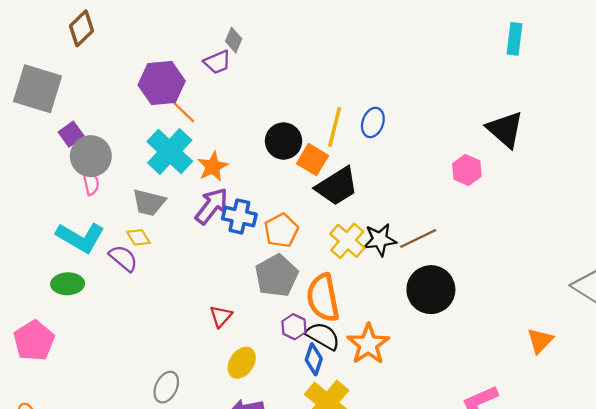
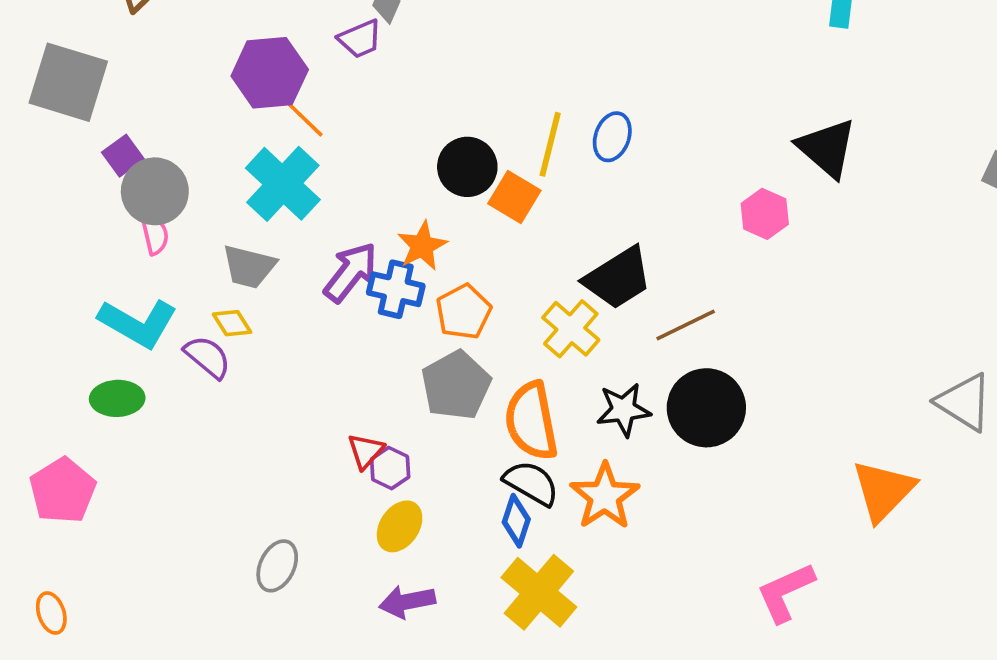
orange star: (213, 167) -> (422, 246), moved
black trapezoid: (337, 186) -> (618, 278), moved
black star: (380, 240) -> (624, 410), moved
purple hexagon: (294, 327) -> (390, 468), moved
orange triangle: (540, 341) -> (883, 491), size x1.5

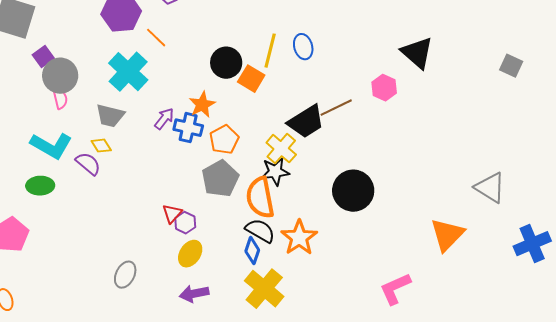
orange line: (305, 120) -> (156, 38), moved
blue ellipse: (612, 137) -> (303, 47), turned -35
purple arrow: (351, 272) -> (164, 119), size x0.7
brown line: (686, 325) -> (336, 108), moved
black star: (624, 410) -> (275, 172), moved

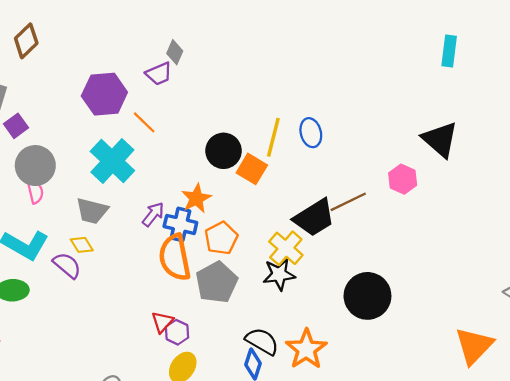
purple square: (43, 57) -> (16, 126), moved
orange semicircle: (260, 198) -> (175, 257), moved

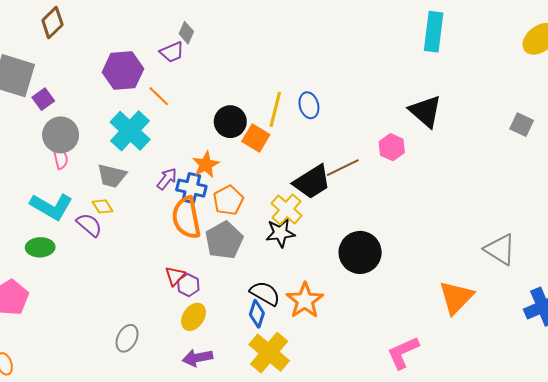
cyan rectangle: (449, 51) -> (434, 32), size x1.4

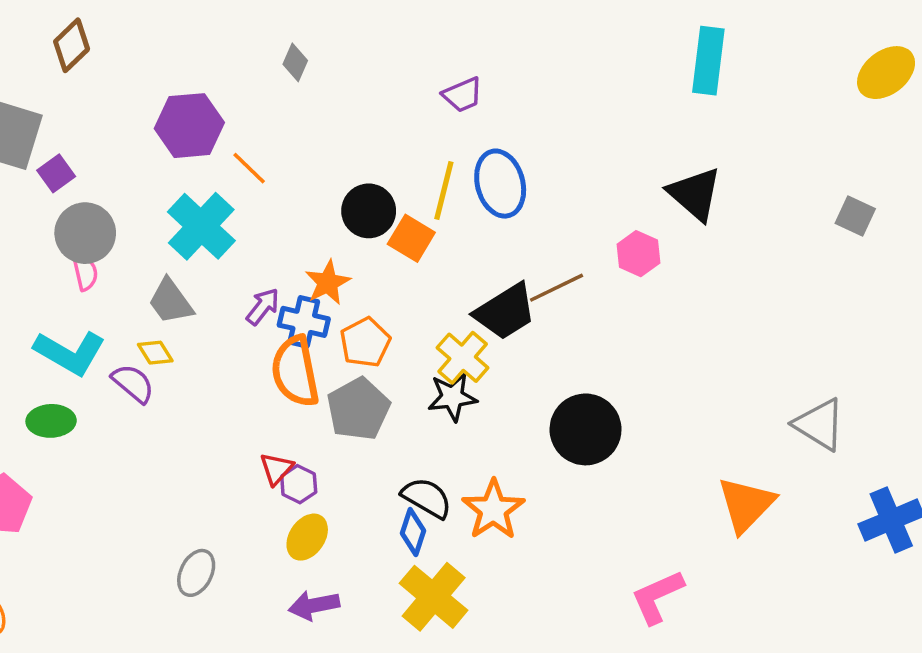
purple trapezoid: (172, 52) -> (463, 95), moved
blue ellipse: (309, 105) -> (500, 184), size x1.5
gray trapezoid: (112, 176) -> (171, 301), turned 40

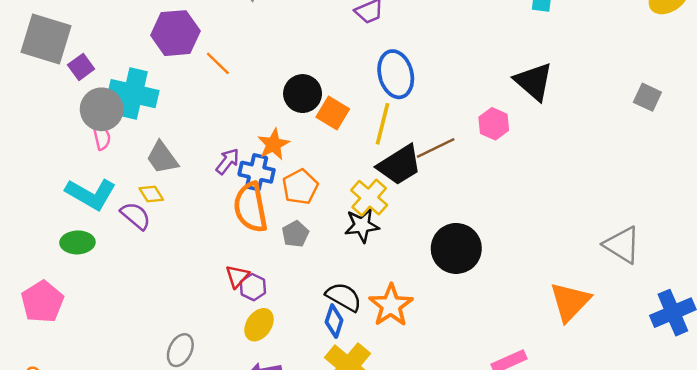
yellow line: (444, 190) -> (382, 124), moved
cyan cross: (201, 226) -> (133, 94), moved, turned -30
gray pentagon: (358, 409) -> (295, 234), size x0.6

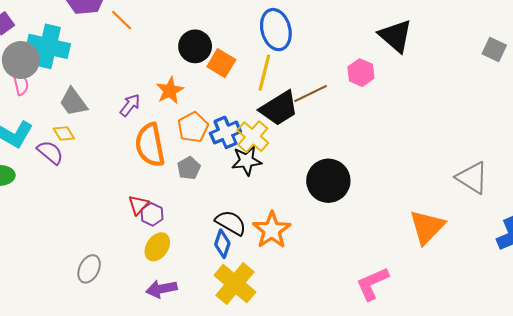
blue cross: (257, 172) -> (226, 132), moved, turned -36

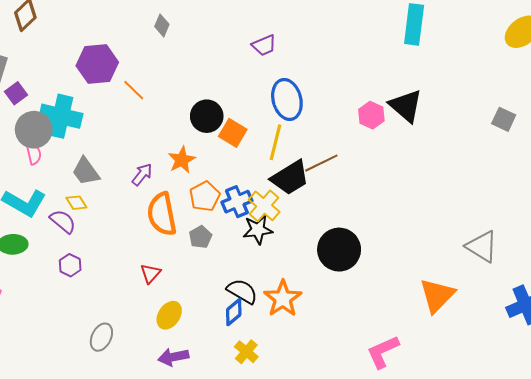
pink hexagon: (361, 73) -> (371, 115), moved
purple hexagon: (152, 214) -> (70, 265), moved
blue diamond: (222, 244) -> (234, 312), turned 32
yellow cross: (235, 284) -> (246, 352), size x0.6

